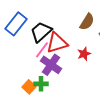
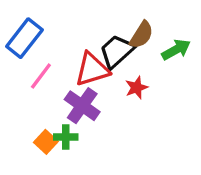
black trapezoid: (41, 32) -> (117, 51), moved
pink line: (42, 50) -> (41, 76), moved

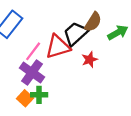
pink line: (41, 76) -> (33, 51), moved
purple cross: (82, 106) -> (32, 72), moved

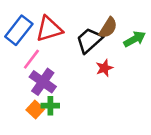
red triangle: (58, 47) -> (49, 29), moved
pink line: (33, 51) -> (31, 59), moved

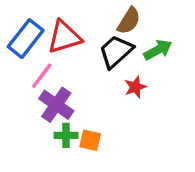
brown semicircle: (108, 28) -> (129, 21), moved
green arrow: (135, 39) -> (158, 50), moved
orange square: (35, 109) -> (90, 140), moved, turned -30

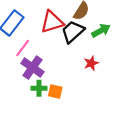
red triangle: (64, 37) -> (52, 22), moved
red star: (135, 87) -> (91, 63), moved

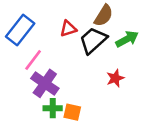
red triangle: (52, 22) -> (68, 29), size x0.6

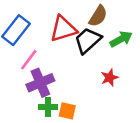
red triangle: (68, 29) -> (63, 29), size x1.6
purple cross: (45, 83) -> (40, 83), turned 32

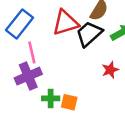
pink line: (29, 60) -> (32, 52), turned -50
purple cross: (40, 83) -> (28, 76), moved

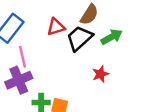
red triangle: (65, 23) -> (56, 27), size x0.7

